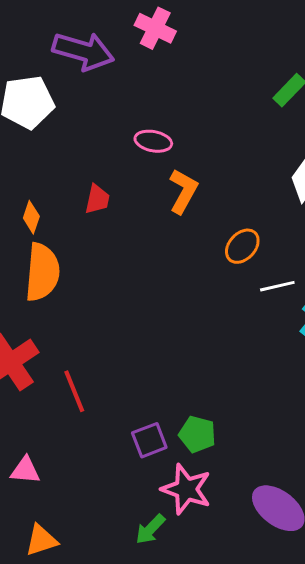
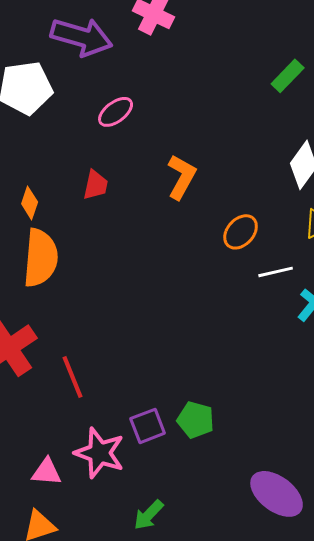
pink ellipse: (153, 141) -> (116, 112), moved, turned -48
pink triangle: (25, 470) -> (47, 472), moved
pink star: (186, 489) -> (100, 453), moved

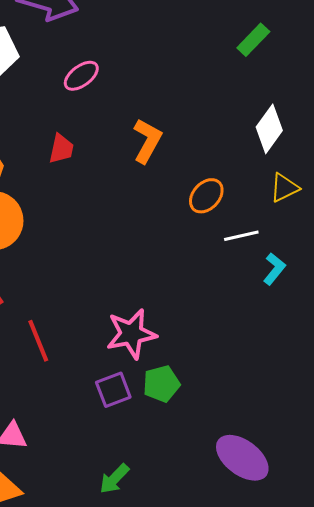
green pentagon: (196, 420) -> (161, 384), turned -30
pink star: (100, 453) -> (131, 334), moved, turned -30

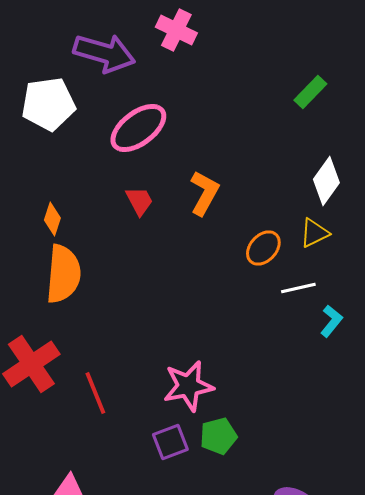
pink ellipse: (81, 76) -> (138, 128), size x1.6
red trapezoid: (61, 149) -> (139, 201), moved, turned -40
yellow triangle: (284, 188) -> (314, 233), moved

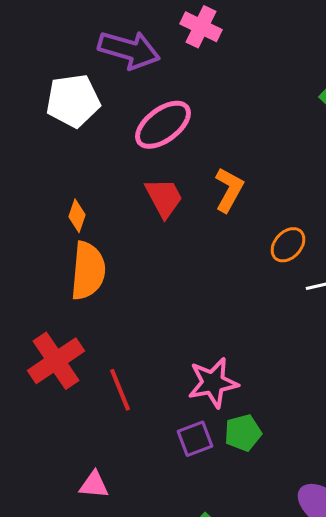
red trapezoid: (139, 201) -> (164, 198), size x1.4

